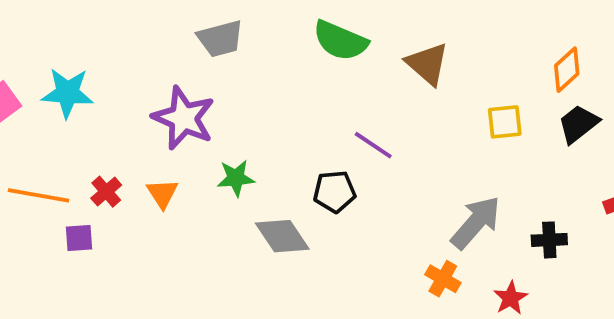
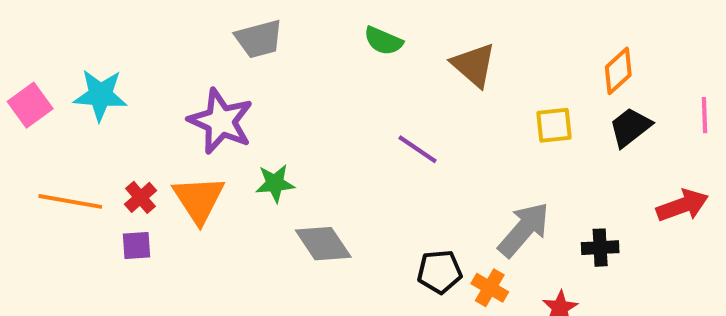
green semicircle: (340, 41) -> (383, 41), size x0.7
black pentagon: (334, 192) -> (440, 272), moved
orange triangle: (162, 194) -> (199, 199), size x1.6
purple square: (79, 238) -> (136, 246), moved

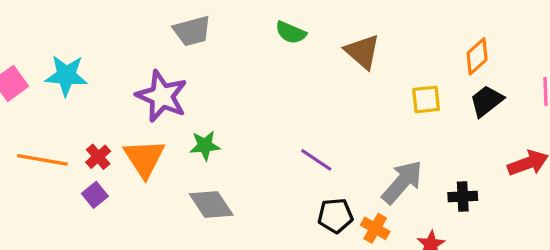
purple line: (417, 149) -> (316, 160), moved
gray diamond: (323, 244) -> (211, 204), moved
purple square: (136, 246) -> (95, 195), turned -35

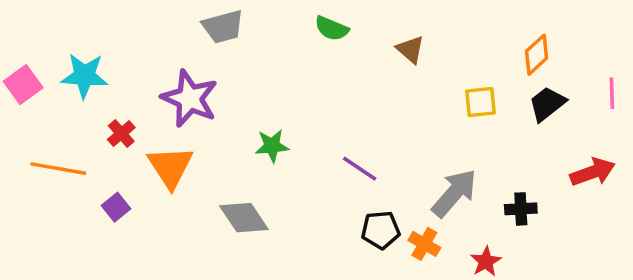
brown triangle: (362, 52) -> (410, 49), size x0.7
green star: (205, 146) -> (272, 146), moved
red cross: (98, 157) -> (121, 134), moved

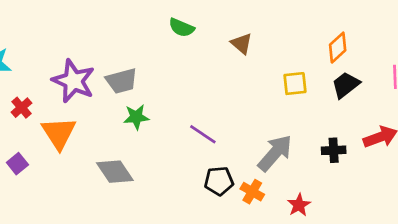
gray trapezoid: (223, 27) -> (122, 81), moved
black cross: (521, 209) -> (334, 150), moved

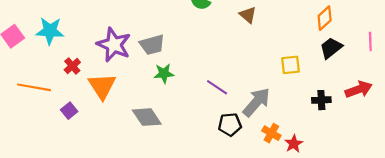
yellow square: (295, 84) -> (290, 65), moved
gray arrow: (275, 153) -> (256, 102), moved
orange cross: (252, 192) -> (271, 133), moved

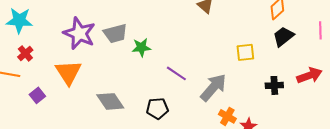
red cross: (72, 66) -> (25, 53), moved
green star: (164, 73) -> (141, 47), moved
black pentagon: (230, 125) -> (157, 108), moved

